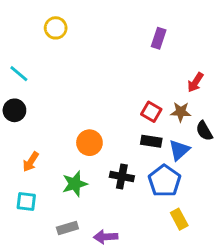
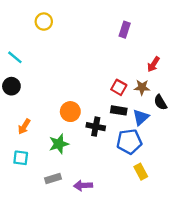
black cross: (122, 176) -> (96, 127), moved
blue pentagon: (164, 181) -> (129, 142), turned 30

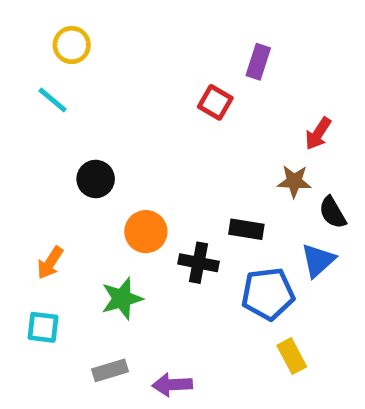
yellow circle: (44, 22) -> (72, 45), moved
cyan line: (15, 57) -> (53, 100), moved
black circle: (11, 86) -> (96, 179), moved
red square: (119, 87) -> (215, 102), moved
blue triangle: (141, 117) -> (318, 260), moved

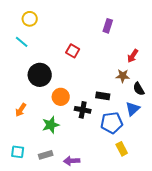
red square: (215, 102) -> (73, 51), moved
black circle: (96, 179) -> (40, 75), size x1.5
cyan square: (43, 327) -> (18, 152), moved

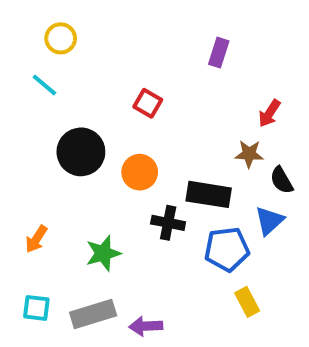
black rectangle: (103, 96) -> (209, 194), size x1.5
orange circle: (61, 97) -> (140, 172), moved
orange arrow: (21, 110) -> (36, 239), moved
gray rectangle: (46, 155) -> (93, 314), size x1.5

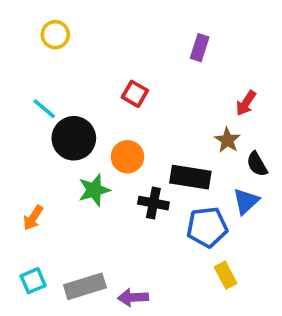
cyan line: (44, 85) -> (44, 109), moved
brown star: (249, 154) -> (227, 140), turned 30
green star: (103, 253) -> (94, 190), moved
cyan square: (36, 308) -> (33, 281), turned -30

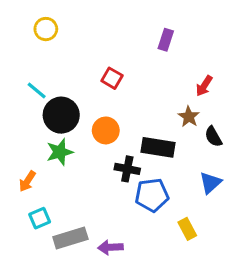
green star: (94, 190) -> (60, 152), moved
blue triangle: (246, 201) -> (210, 183), moved
blue pentagon: (207, 227) -> (152, 195), moved
cyan square: (33, 281) -> (40, 218), moved

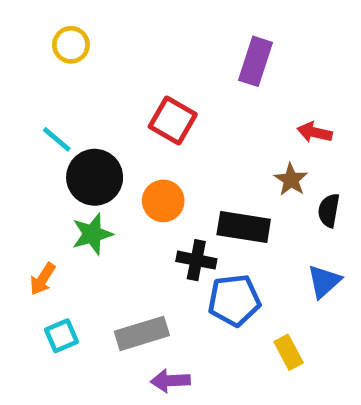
purple rectangle: (166, 40) -> (255, 61), size x1.4
red square: (112, 78) -> (173, 120), size x1.4
red arrow: (204, 86) -> (315, 132), turned 70
black semicircle: (213, 137) -> (329, 210), turned 40
gray rectangle: (70, 238) -> (142, 333), moved

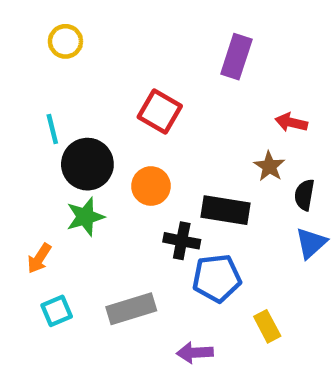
cyan line: (57, 139) -> (52, 129), turned 36
blue triangle: (324, 281) -> (311, 243), moved
purple arrow: (170, 381) -> (195, 353), moved

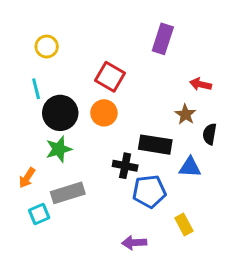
yellow circle: (65, 41) -> (47, 47), moved
orange circle: (151, 186) -> (104, 113), moved
blue triangle: (311, 243) -> (190, 167), moved, turned 45
gray rectangle: (131, 309) -> (68, 193), moved

